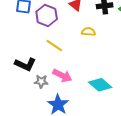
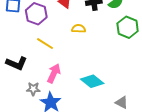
pink arrow: (62, 76) -> (54, 73), turned -90
gray star: (41, 81) -> (33, 89), moved

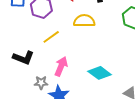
yellow semicircle: (79, 29) -> (84, 21), size x1.5
yellow line: (45, 44) -> (51, 37), turned -66

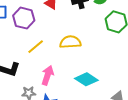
yellow semicircle: (84, 21) -> (70, 42), moved

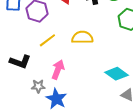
cyan diamond: (86, 79) -> (116, 74), moved

